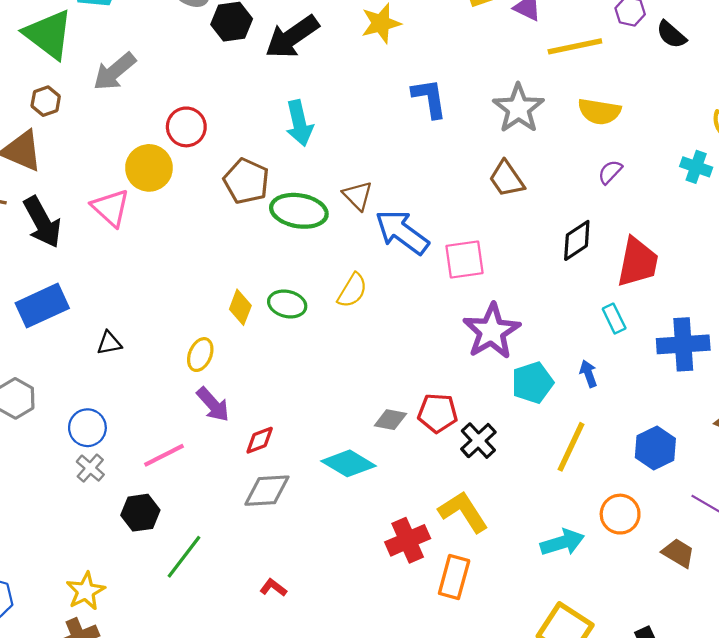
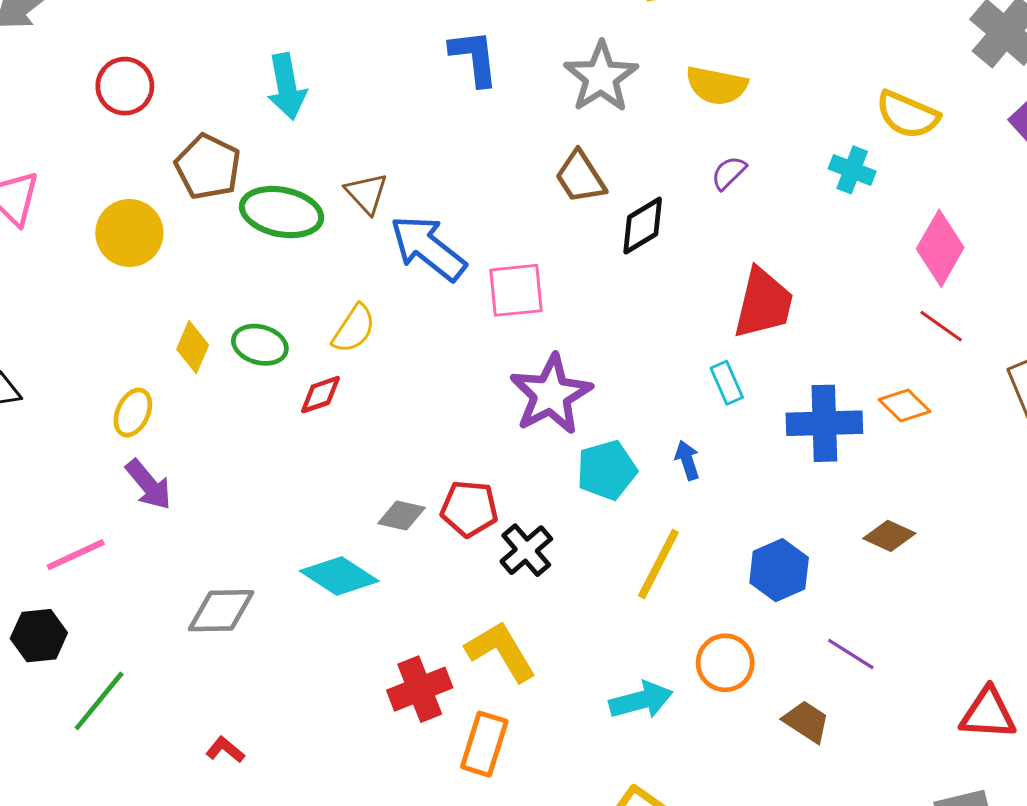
yellow circle: (149, 168) -> (129, 233), moved
black diamond: (577, 240) -> (643, 226), moved
red diamond: (260, 440) -> (320, 395), moved

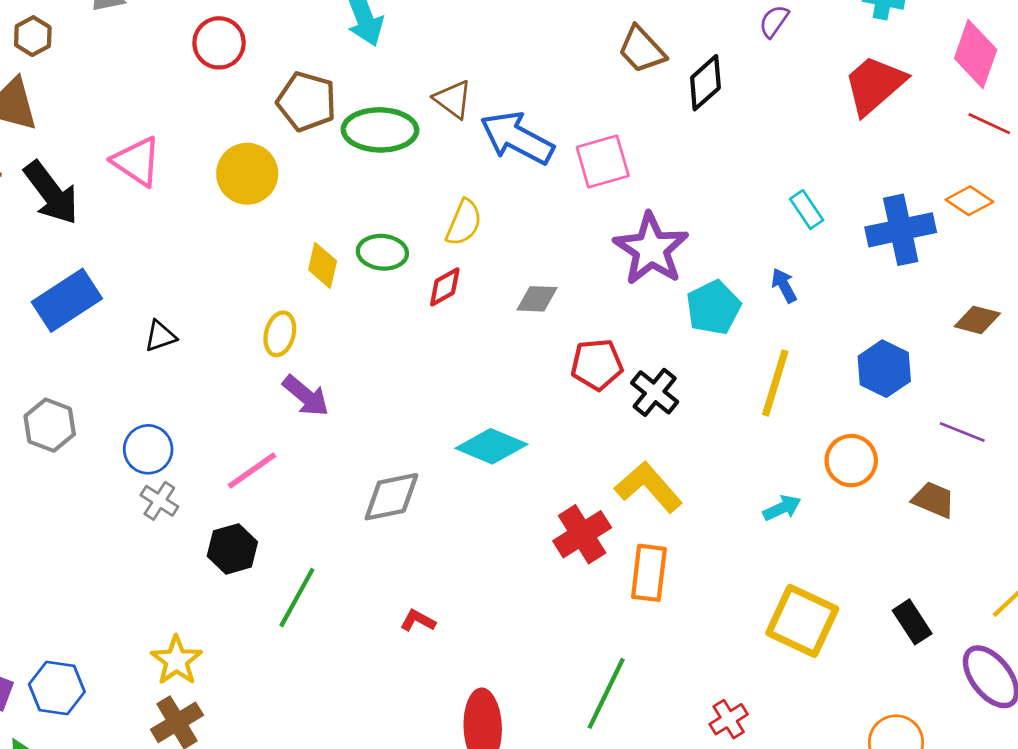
red trapezoid: (763, 303) -> (874, 85), moved, turned -134
gray diamond: (401, 515) -> (537, 299), moved
cyan arrow: (641, 700) -> (782, 508), size x0.7

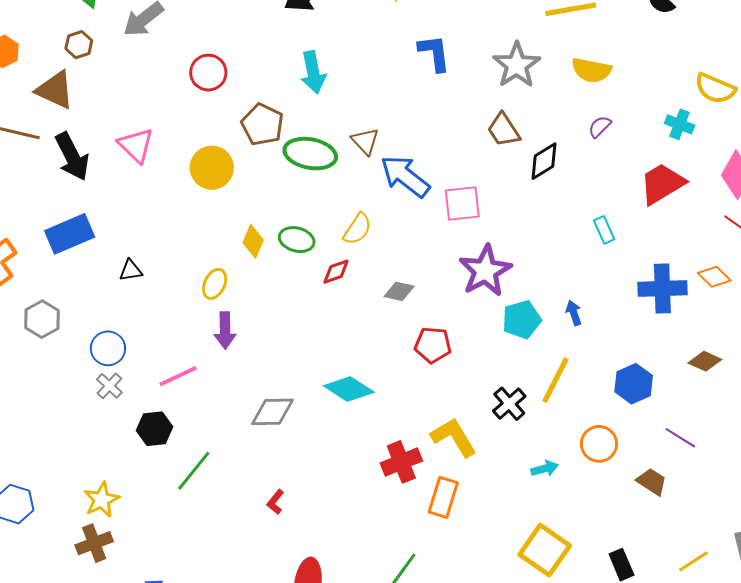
cyan rectangle: (807, 210) -> (604, 230), moved
black cross: (655, 392) -> (509, 404), moved
purple arrow: (306, 396) -> (225, 331), turned 39
red L-shape: (418, 621) -> (276, 502), turned -90

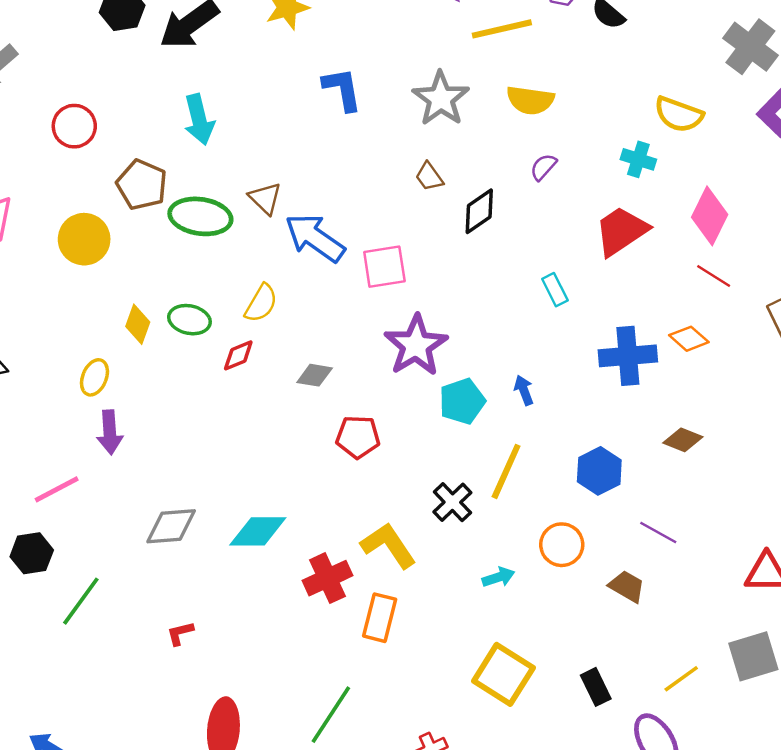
brown trapezoid: (504, 130) -> (429, 177), size x0.7
cyan diamond: (349, 389) -> (258, 531), moved, turned -30
red L-shape: (276, 502) -> (180, 633), turned 40

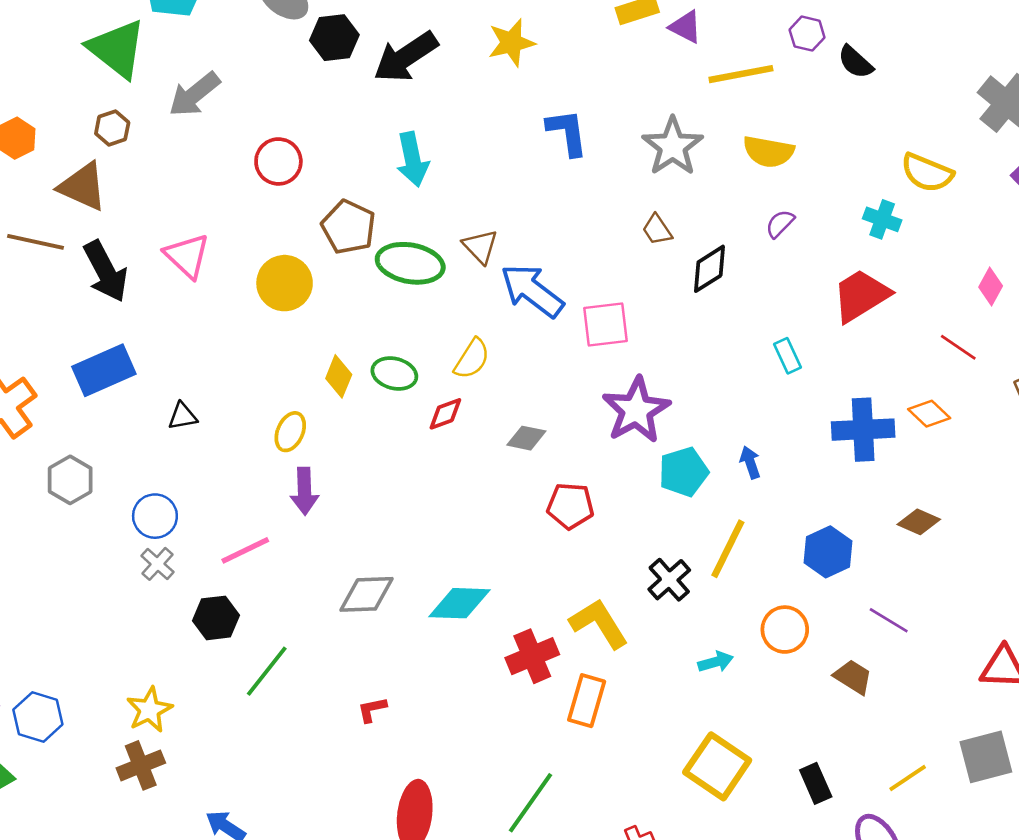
pink diamond: (710, 216) -> (991, 286), moved, size x0.6

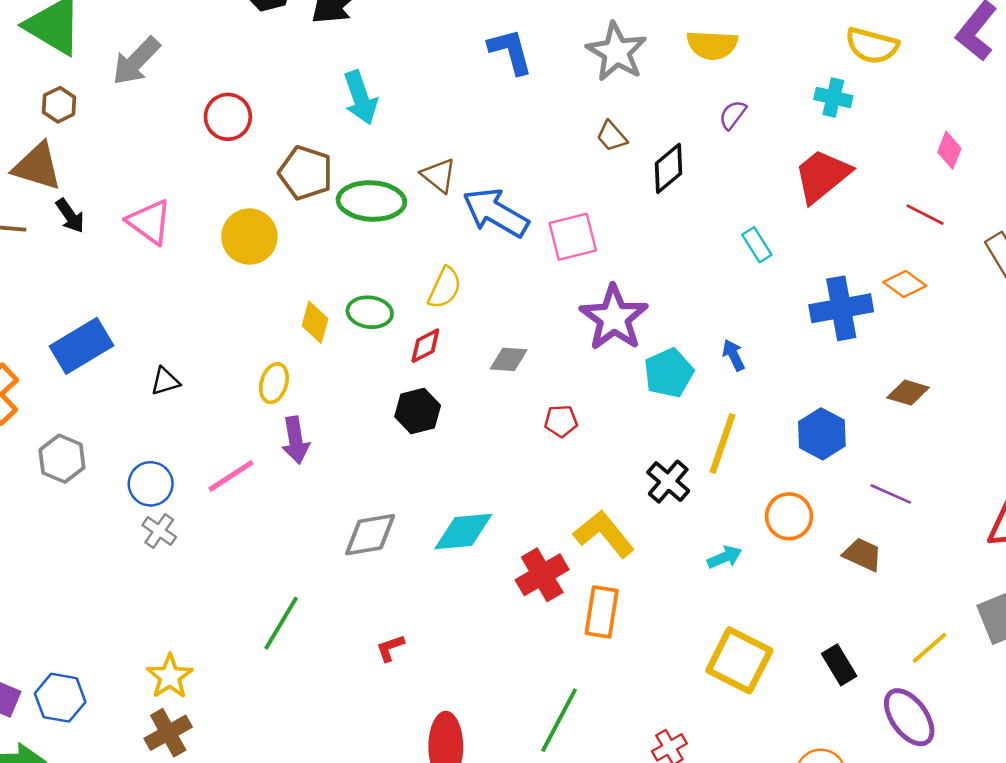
black arrow: (106, 271) -> (70, 216), moved, size x0.6
red pentagon: (570, 506) -> (561, 421), size x0.7
pink line: (245, 550) -> (231, 476), moved
black hexagon: (216, 618) -> (418, 411), moved

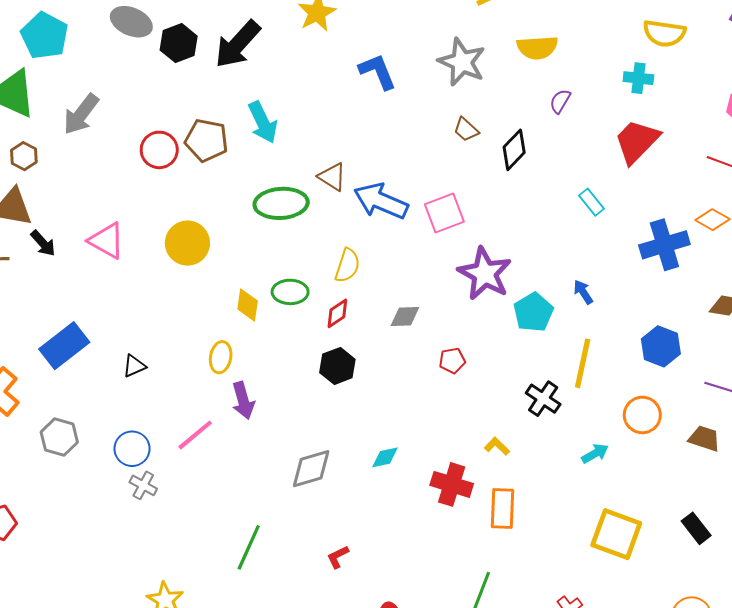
brown pentagon: (306, 173) -> (206, 140), moved
cyan diamond: (463, 532) -> (385, 457), size x0.6
yellow L-shape: (604, 534) -> (497, 446), size x0.5
red cross: (542, 575) -> (452, 484), turned -36

